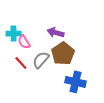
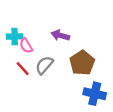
brown pentagon: (63, 54) -> (82, 63), moved
blue cross: (76, 82) -> (95, 94), moved

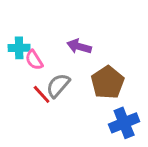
red line: (23, 69) -> (42, 94), moved
blue cross: (95, 94) -> (124, 123), turned -35

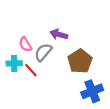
cyan cross: (19, 48) -> (14, 63), moved
gray semicircle: (58, 85) -> (43, 52), moved

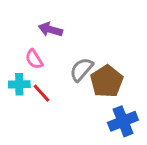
purple arrow: (59, 34) -> (50, 29), moved
gray semicircle: (43, 52) -> (81, 69), moved

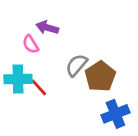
pink semicircle: (34, 59) -> (31, 44), moved
cyan cross: (19, 84) -> (18, 79), size x1.4

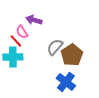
red line: (39, 87) -> (16, 41), moved
blue cross: (115, 114) -> (66, 82), moved, turned -30

